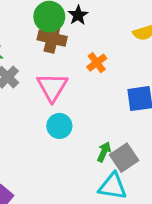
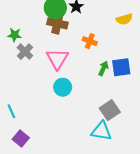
orange cross: (97, 63) -> (90, 41), turned -32
green arrow: (104, 152) -> (103, 68), moved

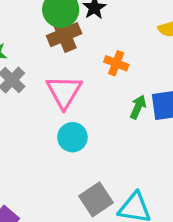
brown cross: (57, 23) -> (64, 35), turned -36
gray square: (110, 110) -> (96, 199), moved

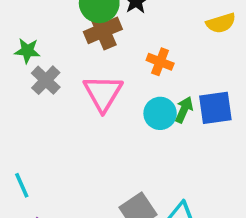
cyan circle: (72, 137) -> (160, 113), moved

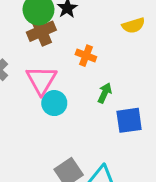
blue square: (215, 108) -> (129, 120), moved
cyan circle: (160, 113) -> (54, 103), moved

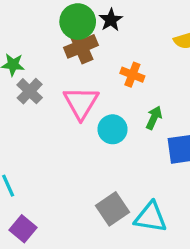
cyan circle: (54, 103) -> (112, 129), moved

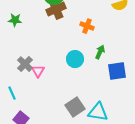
gray cross: (30, 91) -> (25, 64), moved
pink triangle: (81, 103) -> (38, 71), moved, size x0.6

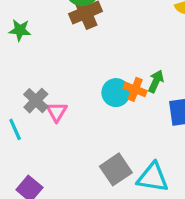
orange cross: (87, 26) -> (135, 89), moved
cyan line: (12, 93) -> (15, 129), moved

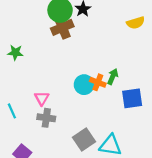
green star: (20, 30) -> (15, 53), moved
gray cross: (36, 101) -> (46, 118), moved, turned -36

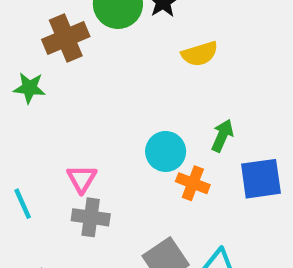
yellow semicircle: (136, 23) -> (200, 54), moved
brown cross: (62, 27) -> (66, 38), moved
orange cross: (98, 82) -> (193, 183), moved

